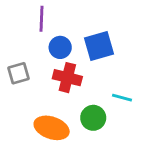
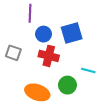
gray square: (19, 73) -> (13, 53), turned 35

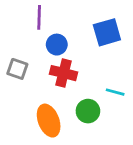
blue square: (72, 33) -> (107, 32), moved
orange ellipse: (37, 92) -> (49, 121), turned 50

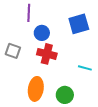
green circle: (88, 111) -> (65, 95), moved
orange ellipse: (49, 121) -> (36, 89), turned 30

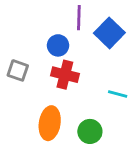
purple line: (29, 13) -> (79, 18), moved
blue square: (79, 24) -> (109, 33), turned -30

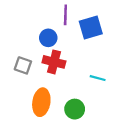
blue square: (109, 33) -> (91, 28), turned 30
gray square: (18, 70) -> (23, 65), moved

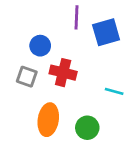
blue circle: (48, 38) -> (40, 46), moved

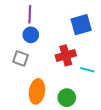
purple line: (77, 17) -> (30, 14), moved
red cross: (63, 73) -> (66, 55), moved, turned -30

